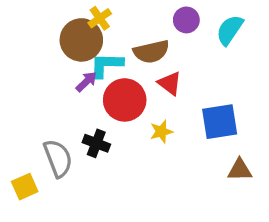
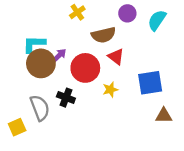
yellow cross: (100, 18) -> (77, 12), moved
brown circle: (81, 40) -> (41, 63), moved
cyan L-shape: (106, 65) -> (34, 44), moved

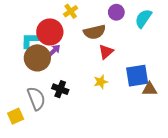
red triangle: (116, 57) -> (106, 52), turned 42
red circle: (85, 68) -> (50, 32), moved
brown triangle: (164, 116) -> (150, 89), moved

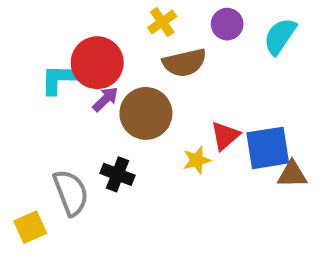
yellow cross: (71, 11) -> (162, 22), moved
red triangle: (106, 52) -> (225, 136), moved
brown circle: (37, 58) -> (146, 113), moved

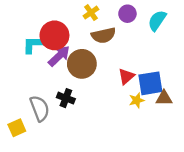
purple arrow: (105, 99) -> (59, 56), size x1.5
yellow star: (197, 160) -> (137, 100), moved

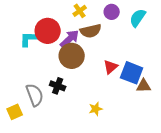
purple arrow: (59, 56) -> (70, 39), moved
blue square: (150, 83) -> (132, 73), turned 30
yellow star: (137, 100) -> (96, 109), moved

